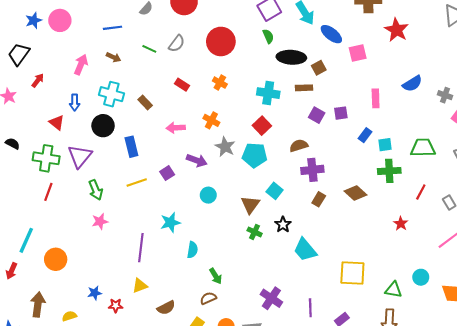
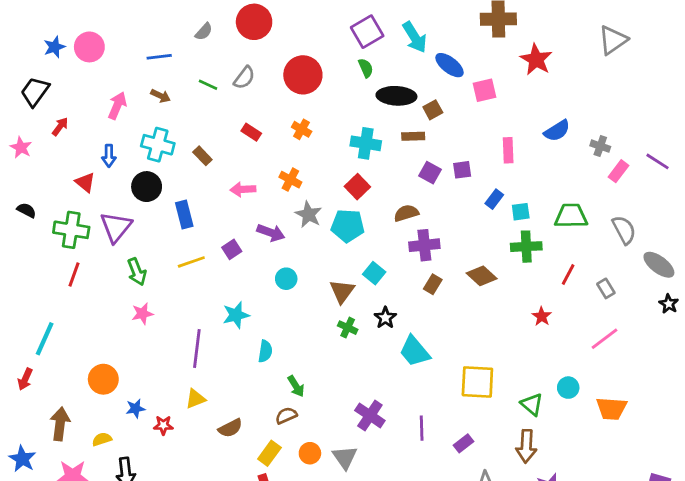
orange circle: (56, 259) -> (103, 379), moved
green triangle: (393, 290) -> (532, 404), turned 30

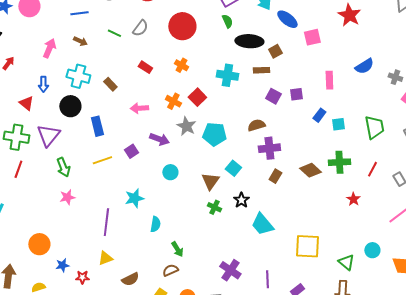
red square: (357, 187) -> (197, 97), moved
green trapezoid: (571, 216) -> (374, 127), turned 80
green cross: (526, 247) -> (339, 162), moved

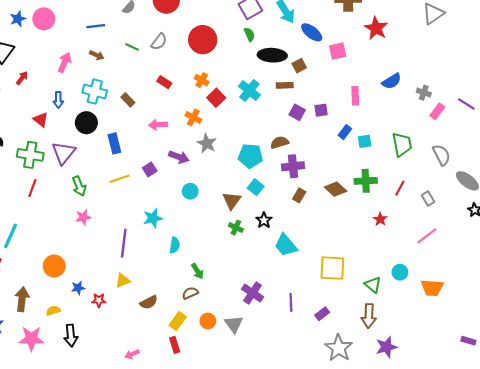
cyan cross: (227, 75) -> (249, 91), turned 30
red square: (197, 97) -> (216, 98), moved
cyan pentagon: (214, 134) -> (250, 156), moved

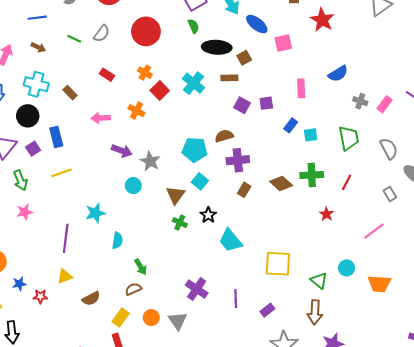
gray cross: (424, 93) -> (360, 101), moved
gray star: (207, 143) -> (150, 161), moved
purple square: (150, 169) -> (33, 149), moved
gray rectangle: (428, 198) -> (390, 194), moved

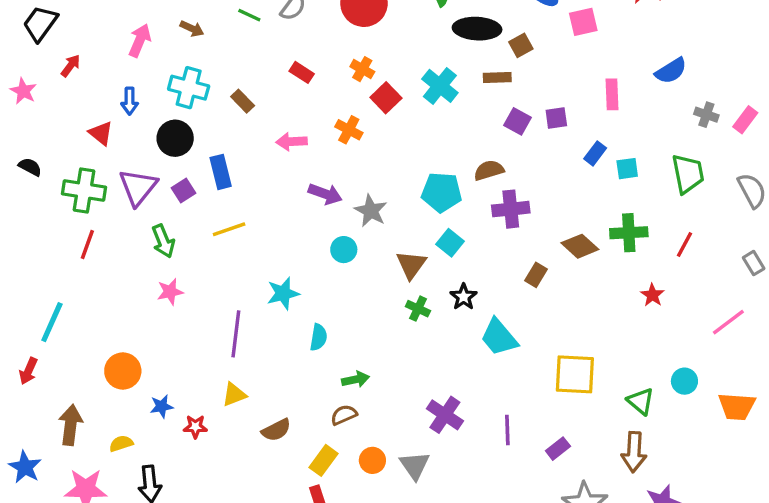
brown rectangle: (244, 190) -> (536, 275), moved
green arrow: (141, 267) -> (356, 379), turned -70

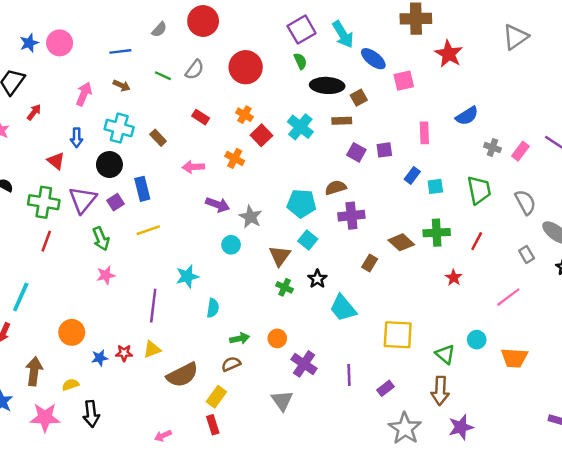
red star: (195, 427) -> (124, 353), moved
brown semicircle: (276, 430) -> (182, 375), size x1.5
orange circle: (372, 460) -> (277, 338), moved

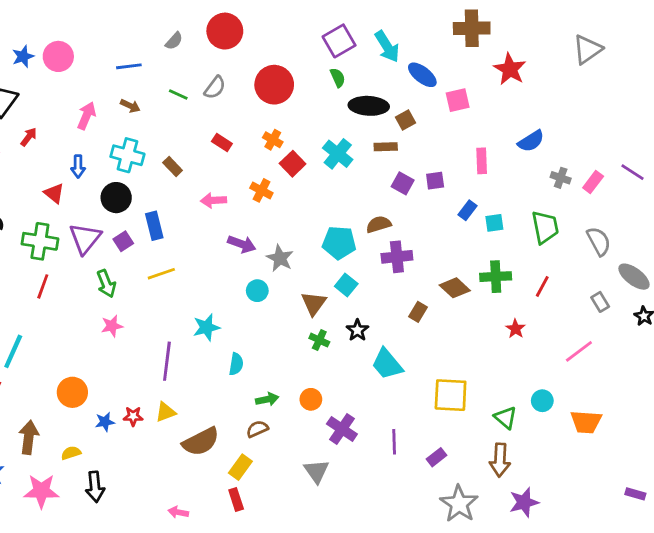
pink arrow: (163, 436) -> (178, 512), turned 35

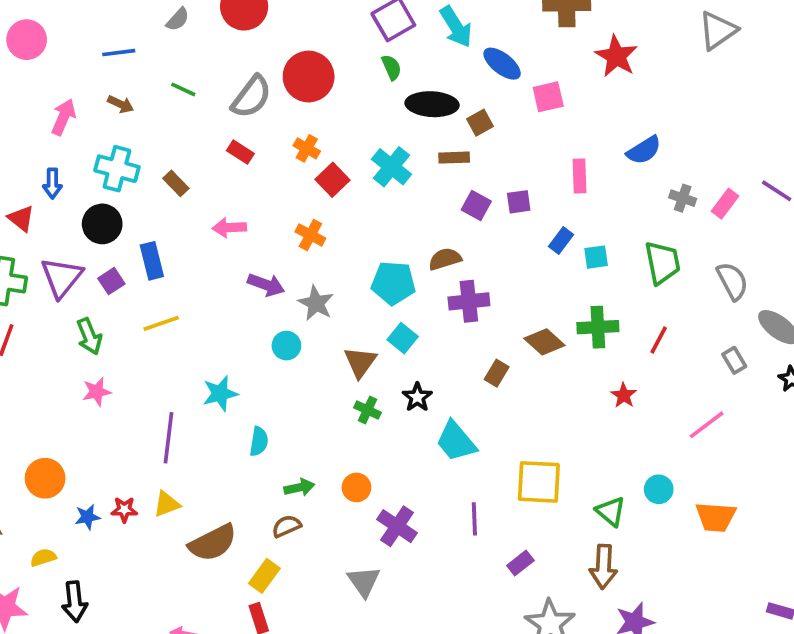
gray semicircle: (215, 87) -> (251, 97), moved, size x1.4
orange cross: (261, 190) -> (310, 235), moved
purple line: (394, 442) -> (474, 519), moved

